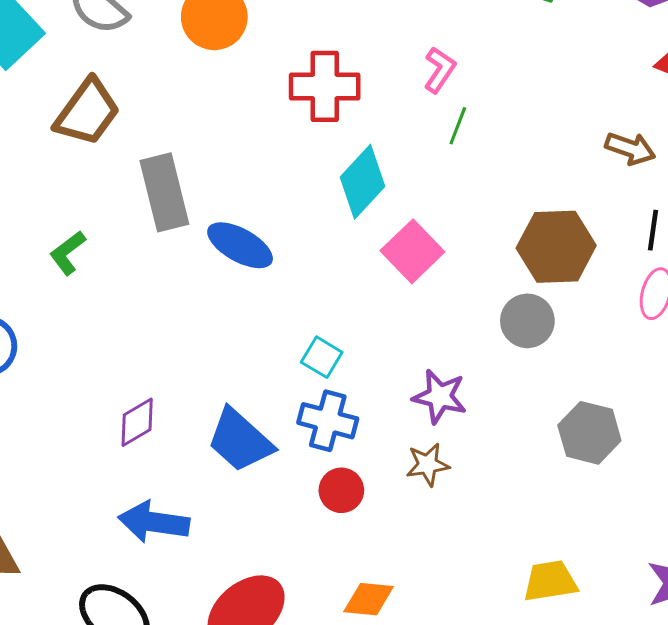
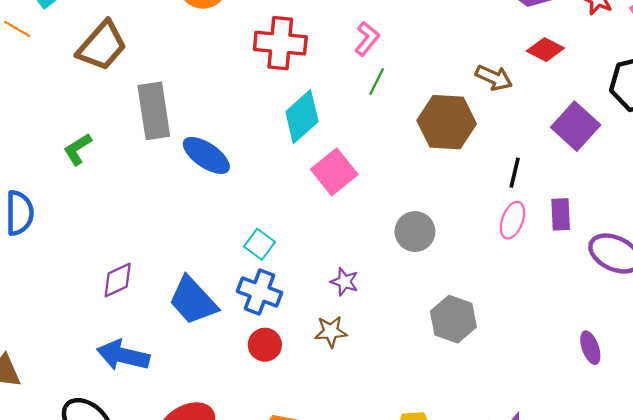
brown arrow: (630, 148) -> (494, 78), moved
brown hexagon: (556, 247) -> (447, 122), moved
purple star: (440, 397) -> (344, 282), size x0.7

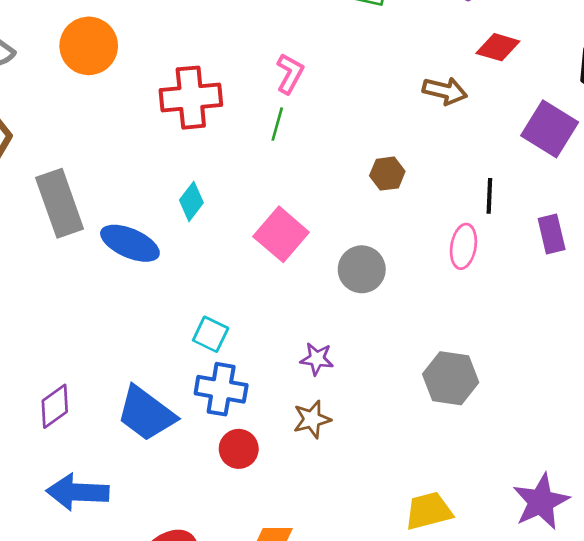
green line: (377, 82) -> (277, 124), moved
cyan diamond: (302, 117) -> (191, 201), moved, size x0.6
brown hexagon: (447, 122) -> (387, 174), moved, size x0.5
pink ellipse: (512, 220) -> (463, 246), moved
gray circle: (415, 232) -> (362, 269), moved

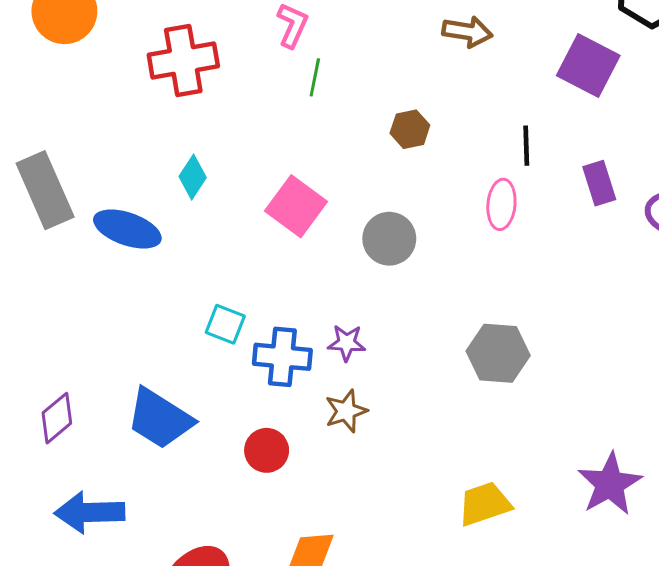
green line: (277, 124) -> (315, 77), moved
blue cross: (221, 389) -> (282, 357), moved

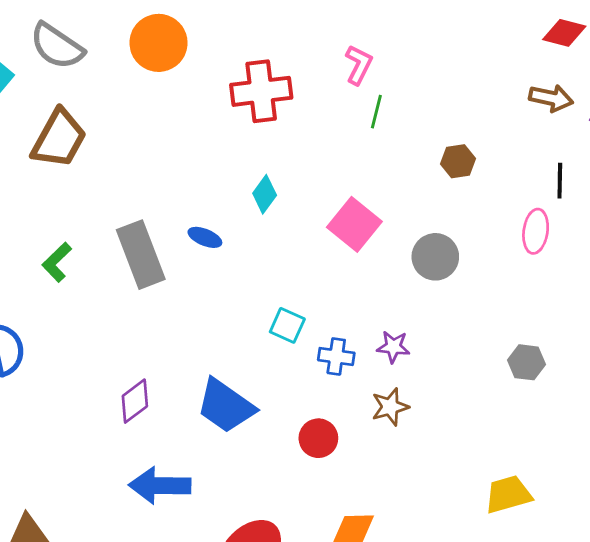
brown arrow: (467, 32) -> (551, 98), moved
gray rectangle: (45, 190) -> (141, 255), moved
blue ellipse: (127, 229) -> (205, 237), size x0.6
gray hexagon: (498, 353) -> (526, 362), size x0.7
blue cross: (282, 357) -> (336, 356), size x0.7

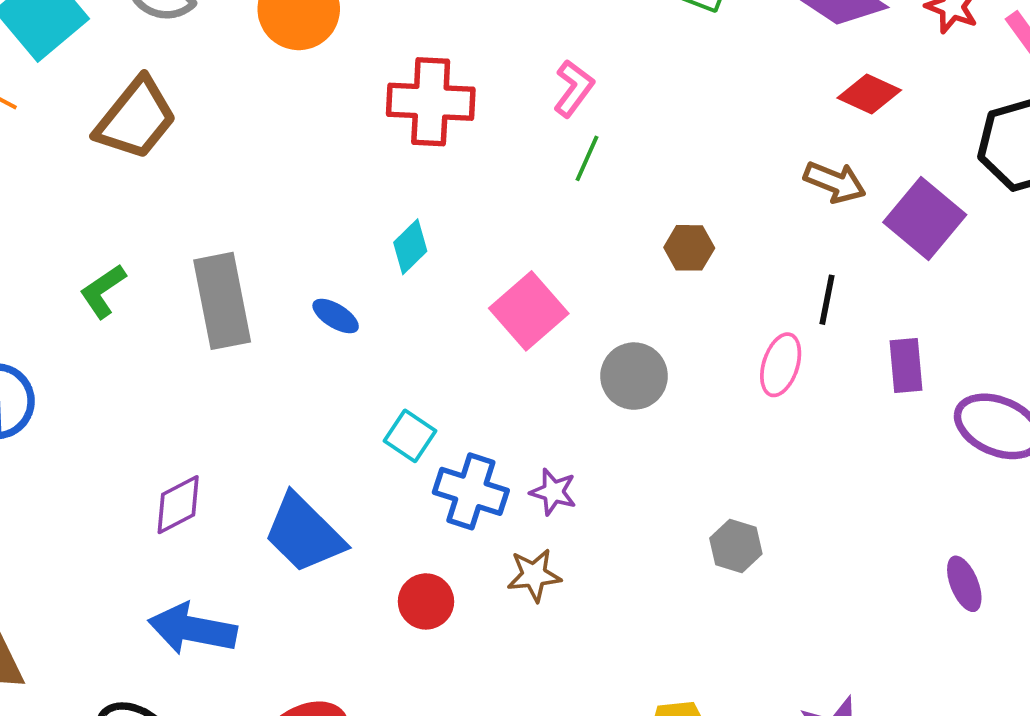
blue ellipse: (205, 237) -> (336, 316), moved
blue cross: (336, 356) -> (471, 491), size x1.4

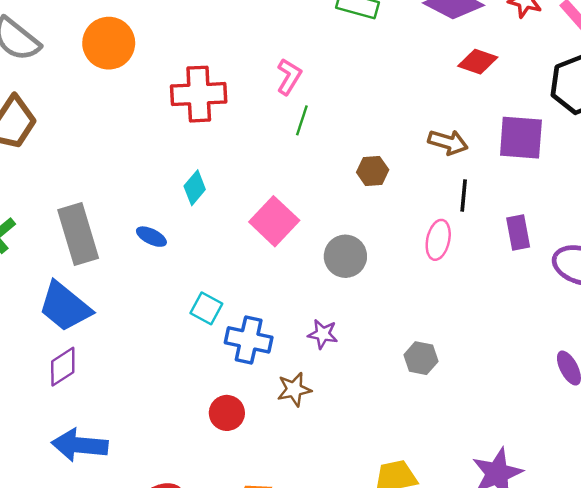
brown arrow: (835, 182) -> (448, 142), moved
purple square: (925, 219) -> (521, 138), turned -30
purple star: (553, 492) -> (323, 334), moved
blue trapezoid: (304, 533) -> (65, 307), moved

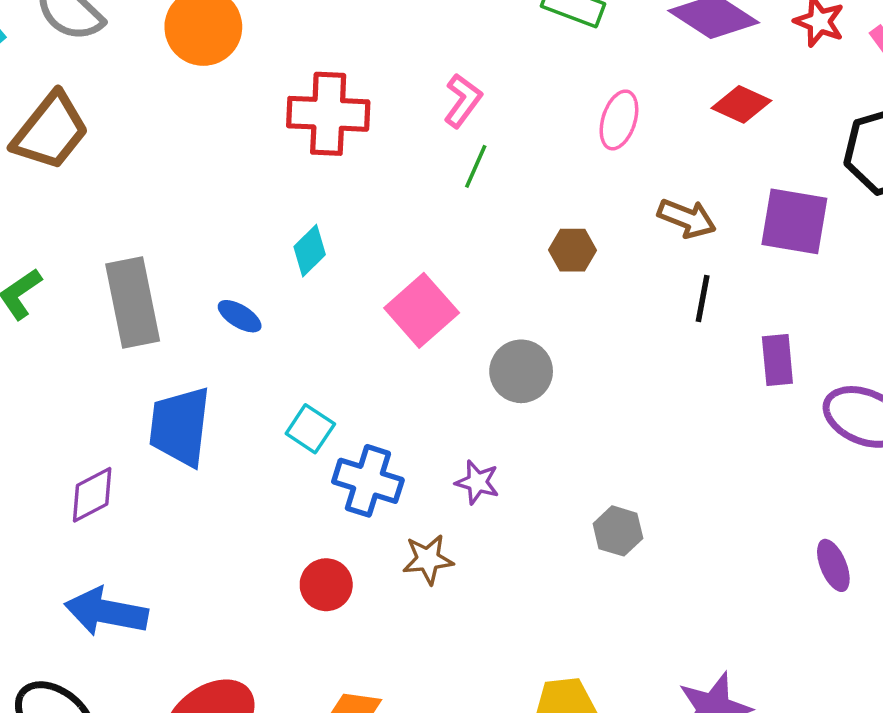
pink ellipse: (438, 240) -> (619, 120), moved
blue trapezoid: (65, 307) -> (180, 426), moved, turned 52

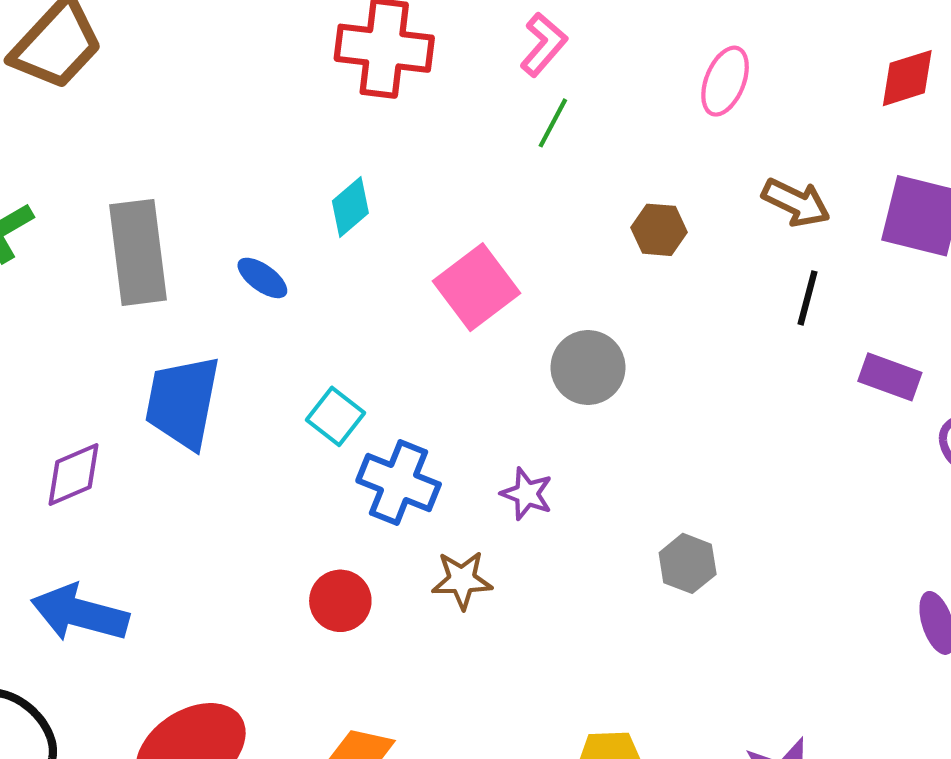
red diamond: (741, 104) -> (907, 78), moved, turned -46
purple rectangle: (777, 360) -> (890, 377), turned -69

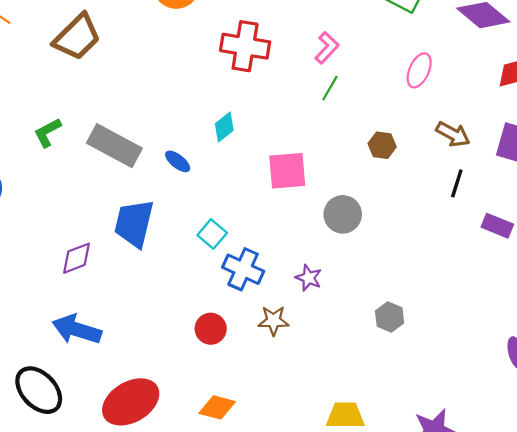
gray rectangle: (138, 252) -> (114, 146), turned -57
pink square: (477, 287) -> (287, 171), turned 30

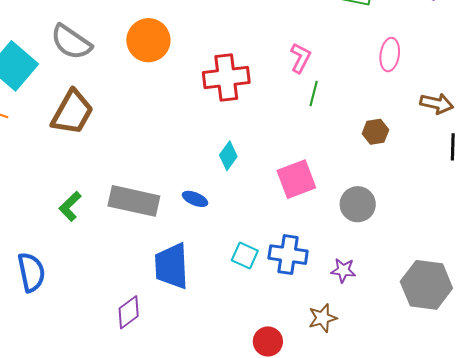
blue cross: (243, 269) -> (288, 255), moved
gray hexagon: (390, 317) -> (426, 285), size x1.8

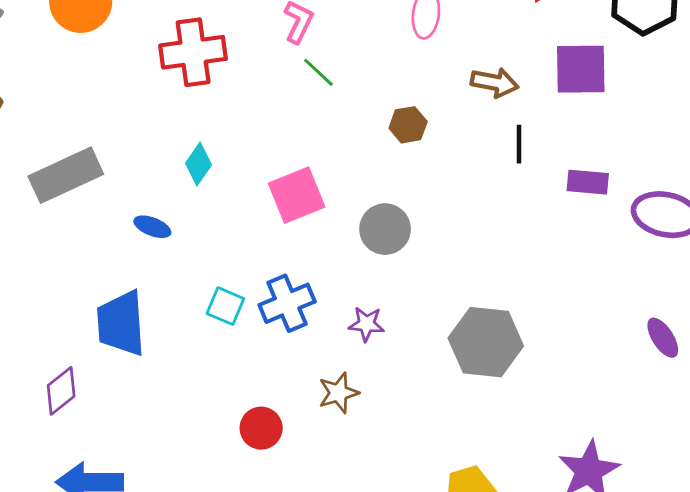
green line: (314, 94) -> (319, 72), turned -60
gray rectangle: (134, 201) -> (66, 175), moved, turned -36
blue cross: (288, 255) -> (287, 303), turned -30

